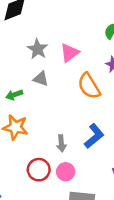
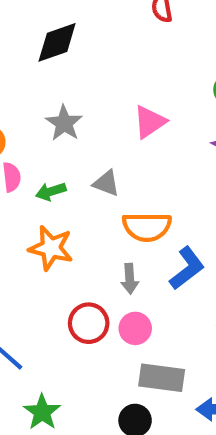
gray star: (38, 49) -> (64, 123), moved
gray triangle: (41, 79) -> (106, 183), moved
orange semicircle: (89, 86) -> (147, 227), moved, turned -60

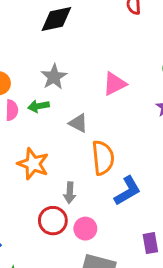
green arrow: (51, 192) -> (39, 106), moved
orange semicircle: (147, 227) -> (103, 158), turned -104
gray arrow: (130, 279) -> (70, 193), moved

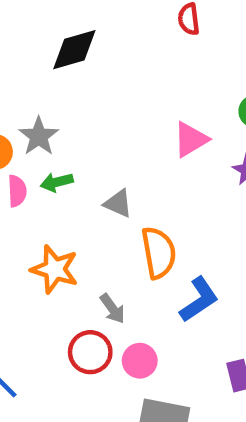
gray star: (54, 77) -> (39, 136), moved
pink triangle: (115, 84) -> (191, 139), moved
gray arrow: (70, 193) -> (112, 309), turned -36

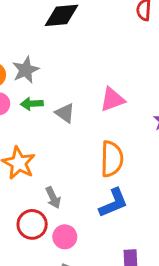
pink triangle: (191, 139) -> (112, 99), moved
gray triangle: (118, 203) -> (65, 113), moved
orange semicircle: (159, 253) -> (112, 159), moved

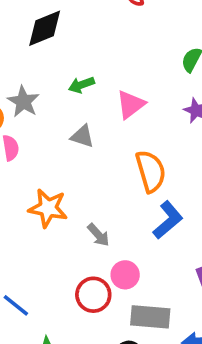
green arrow: (32, 104) -> (81, 85), moved
red circle: (32, 224) -> (93, 295), moved

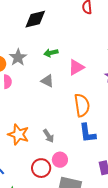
orange star: (48, 208) -> (18, 134), moved
blue L-shape: (168, 220) -> (87, 133), turned 115

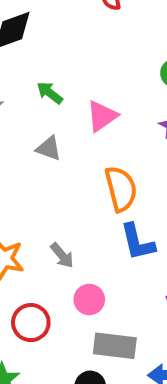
green arrow: (51, 53) -> (50, 93), turned 56
red circle: (41, 168) -> (31, 323), moved

